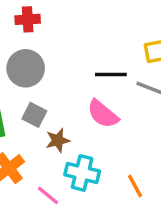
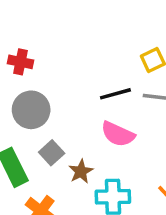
red cross: (28, 19) -> (20, 62), turned 30
gray square: (34, 115) -> (52, 153), turned 35

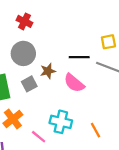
brown star: (81, 171) -> (48, 71), moved

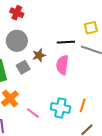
pink semicircle: (74, 83) -> (62, 65), turned 60
cyan cross: (61, 122) -> (60, 108), moved
orange line: (96, 130) -> (83, 105), turned 48

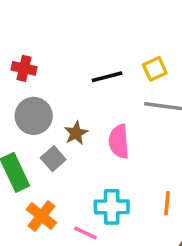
black line: (66, 42) -> (107, 77), moved
cyan cross: (60, 108) -> (112, 207), moved

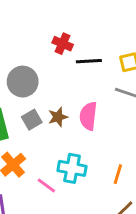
red cross: (24, 68) -> (63, 44), moved
brown star: (76, 133) -> (58, 117), moved

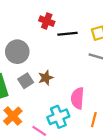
pink semicircle: (88, 116) -> (78, 98), moved
cyan cross: (72, 168) -> (58, 117), turned -30

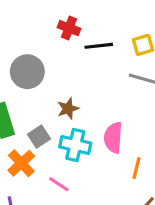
gray square: (26, 81) -> (39, 137), moved
cyan cross: (58, 117) -> (75, 145), moved, turned 35

